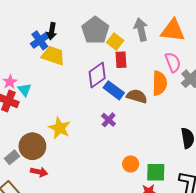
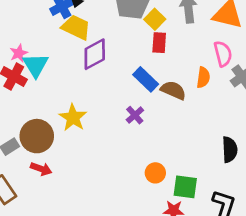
purple diamond: (97, 75) -> (95, 54), moved
orange semicircle: (160, 83) -> (203, 77), size x0.7
cyan triangle: (25, 90) -> (36, 65), size x1.5

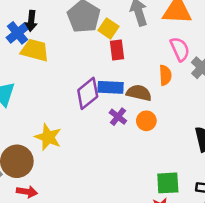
purple diamond: (95, 54) -> (88, 93), moved
blue rectangle: (146, 79) -> (111, 87), turned -30
purple cross: (135, 115) -> (118, 117), moved
orange circle: (155, 173) -> (146, 121), moved

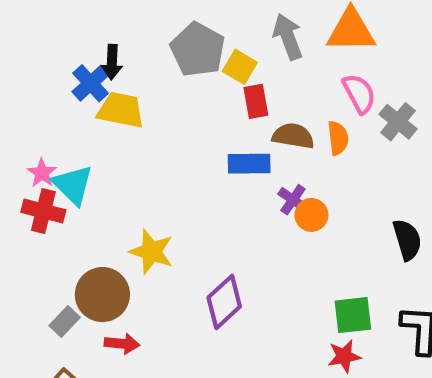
purple diamond: (88, 93) -> (224, 302), moved
brown semicircle: (139, 93) -> (293, 136), moved
purple cross: (118, 117) -> (293, 200), moved

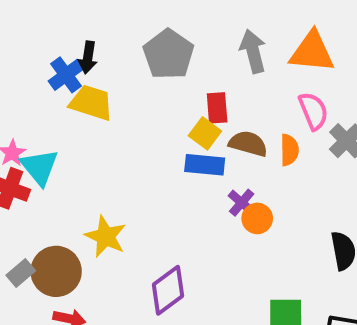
yellow square: (240, 67) -> (205, 133), moved
gray rectangle: (65, 322) -> (21, 273), moved

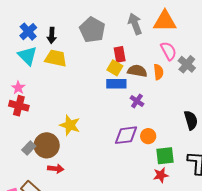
blue cross: (66, 75) -> (28, 32), moved
cyan triangle: (39, 167) -> (27, 56), moved
orange circle: (257, 218) -> (148, 136), moved
purple diamond: (168, 290) -> (126, 135), moved, turned 35

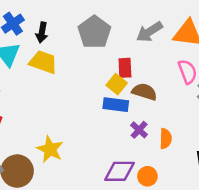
gray arrow: (135, 24) -> (149, 32), turned -110
orange semicircle: (158, 72) -> (166, 139), moved

